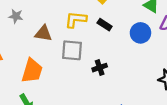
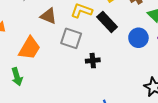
black rectangle: (105, 25) -> (107, 22), size x1.5

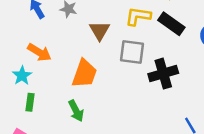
brown triangle: (48, 16) -> (100, 31), turned 48
black cross: (93, 61) -> (163, 74), size x1.6

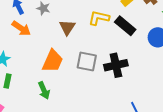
orange arrow: (39, 52) -> (21, 28), moved
gray square: (132, 52) -> (87, 61), moved

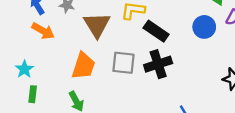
black rectangle: (125, 26) -> (156, 31), moved
brown triangle: (67, 27) -> (97, 25), size x1.4

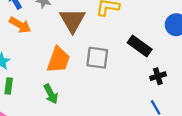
black rectangle: (156, 31) -> (140, 46), moved
black cross: (158, 64) -> (158, 76), moved, size x0.6

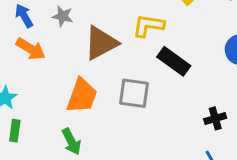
brown triangle: (72, 20) -> (101, 43), turned 32
black rectangle: (140, 46) -> (174, 61), moved

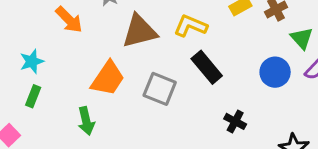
black cross: (215, 118) -> (235, 121), moved, turned 30

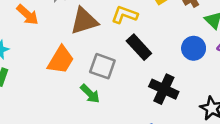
green arrow: (86, 121) -> (90, 94), moved, turned -30
black cross: (235, 121) -> (164, 89), size x1.6

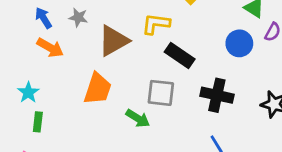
gray square: (102, 66) -> (161, 93), moved

